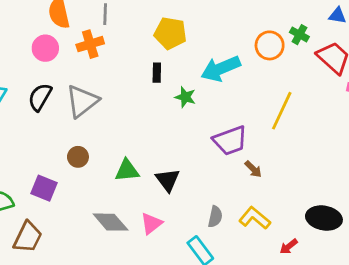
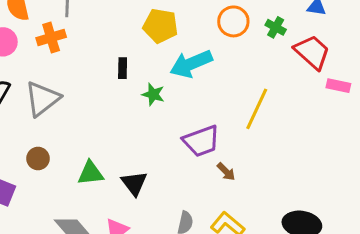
yellow pentagon: (170, 33) -> (160, 26), moved
orange circle: (270, 45) -> (233, 21), moved

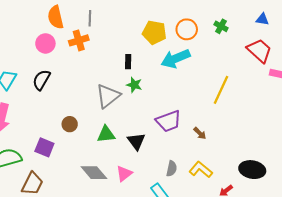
orange circle: (233, 21) -> (187, 29), moved
green cross: (276, 27) -> (221, 26), moved
green star: (153, 94) -> (134, 85), moved
gray triangle: (42, 99) -> (108, 96), moved
purple trapezoid: (201, 141) -> (169, 121), moved

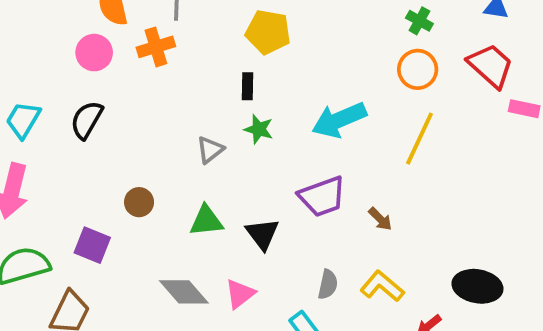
orange circle: (187, 29) -> (418, 69), moved
yellow pentagon: (154, 32) -> (268, 32), moved
cyan arrow: (176, 59) -> (339, 120), moved
gray triangle: (108, 96) -> (210, 150), size x0.6

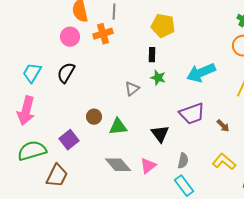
green triangle: (206, 221) -> (118, 127), moved
purple square: (92, 245) -> (69, 140), turned 30
gray semicircle: (328, 284) -> (183, 161), moved

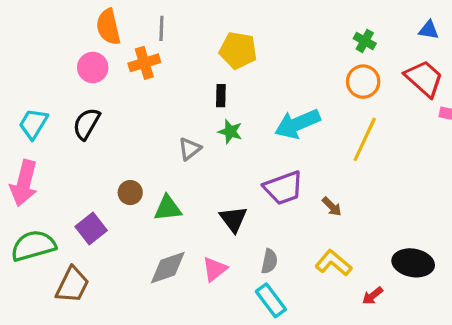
gray diamond: (118, 165) -> (168, 268), turned -68

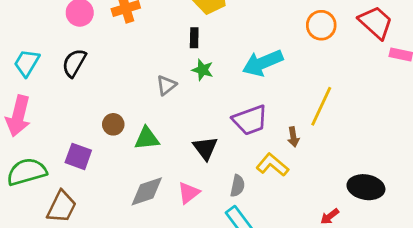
yellow line: (365, 139) -> (321, 106), moved
brown arrow: (332, 207) -> (293, 137), turned 36
purple square: (91, 229) -> (78, 156), turned -32
yellow L-shape: (333, 263) -> (272, 165), moved

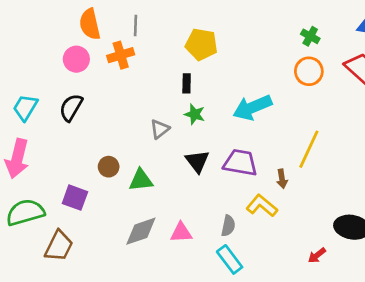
purple trapezoid: (250, 120) -> (240, 163), turned -150
black triangle: (205, 148) -> (197, 161), moved
pink triangle: (189, 193) -> (181, 233), turned 35

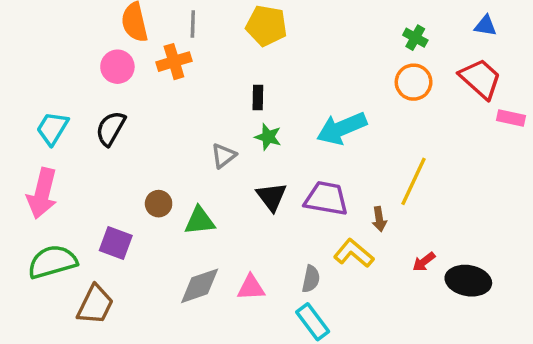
yellow pentagon: (201, 44) -> (266, 26), moved
red arrow: (317, 255) -> (424, 262), moved

